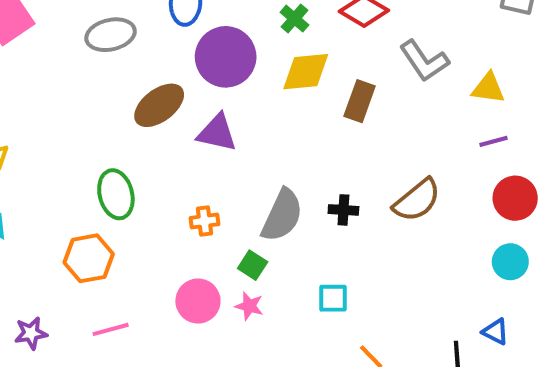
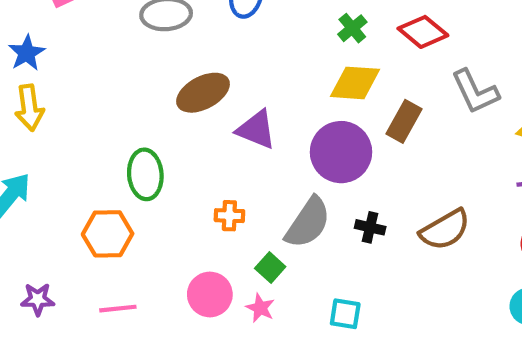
purple circle: (226, 57) -> (341, 152), moved

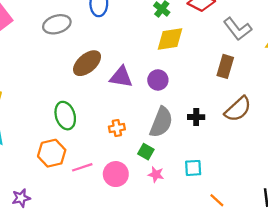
brown rectangle: (404, 121) -> (225, 66), moved
purple circle: (341, 152) -> (158, 80), moved, size x0.6
pink star: (260, 308) -> (156, 174), moved
pink line: (118, 309) -> (82, 167), moved

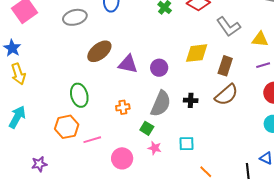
yellow diamond: (170, 39) -> (197, 53), moved
brown rectangle: (225, 66) -> (225, 66), moved
pink circle: (116, 174) -> (122, 158), moved

